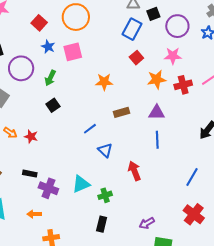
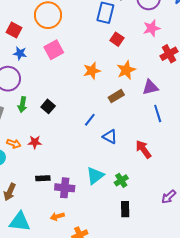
blue star: (48, 47) -> (20, 53), moved
green arrow: (50, 78) -> (22, 105), moved
orange star: (157, 79) -> (126, 70), moved

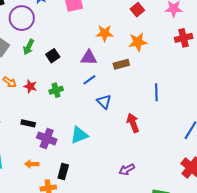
purple triangle: (150, 87) -> (89, 58), moved
green cross: (121, 180) -> (56, 90), moved
purple arrow: (169, 197) -> (127, 169), moved
black rectangle: (125, 209) -> (63, 172), moved

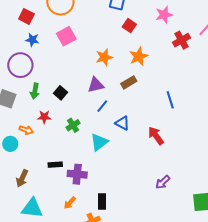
red star: (30, 86) -> (44, 117), moved
cyan triangle: (79, 135) -> (99, 142), moved
orange arrow: (32, 164) -> (70, 203), turned -32

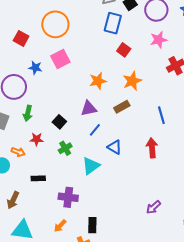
blue star: (32, 40) -> (35, 68), moved
black square: (61, 93) -> (59, 122), moved
blue line: (170, 100) -> (161, 115), moved
red arrow: (156, 136) -> (152, 148), moved, turned 30
black rectangle: (55, 165) -> (38, 178), moved

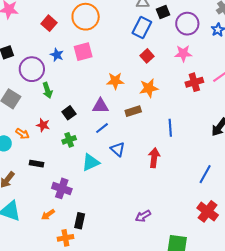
green arrow: (28, 113) -> (47, 90), moved, turned -42

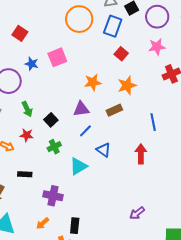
orange circle: (86, 17) -> (79, 19), moved
green arrow: (47, 90) -> (27, 109), moved

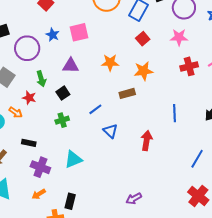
purple triangle: (81, 109) -> (71, 66), moved
blue line: (153, 122) -> (174, 113), moved
red star: (27, 135) -> (29, 98), moved
cyan triangle: (78, 166) -> (73, 159), moved
purple cross: (53, 196) -> (40, 167), moved

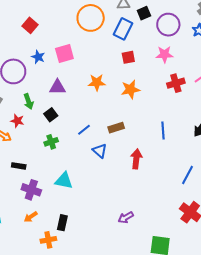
red square: (143, 39) -> (128, 57), turned 32
brown rectangle: (127, 93) -> (116, 128), moved
cyan triangle: (73, 159) -> (64, 181), turned 36

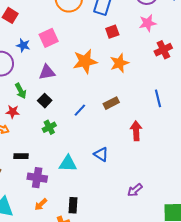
orange star: (97, 82) -> (85, 61), size x1.4
blue triangle: (100, 151) -> (101, 154), moved

